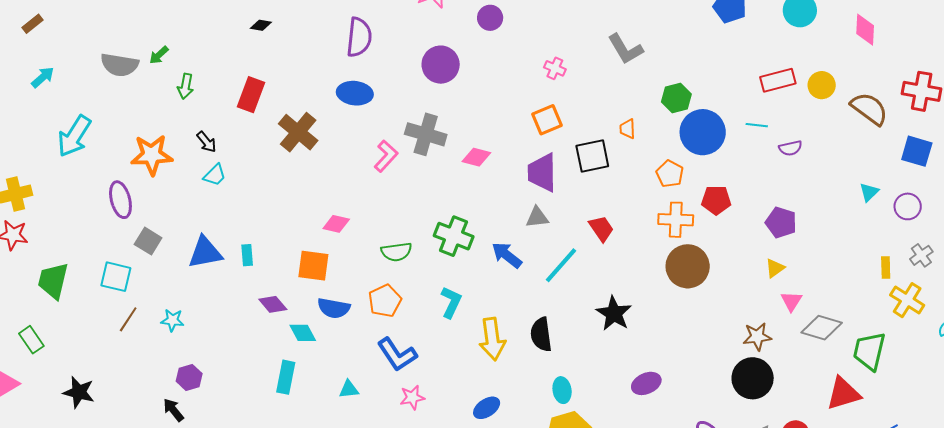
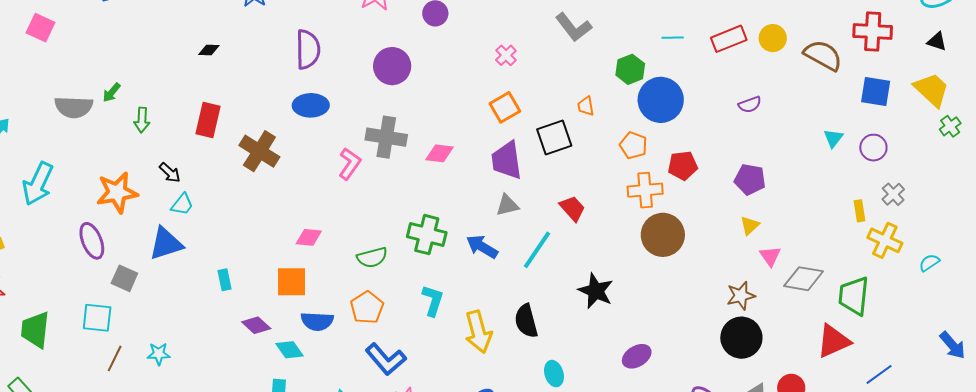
pink cross: (555, 68) -> (506, 55), turned 30
cyan line: (757, 125) -> (673, 38), moved
blue triangle: (205, 252) -> (166, 244), moved

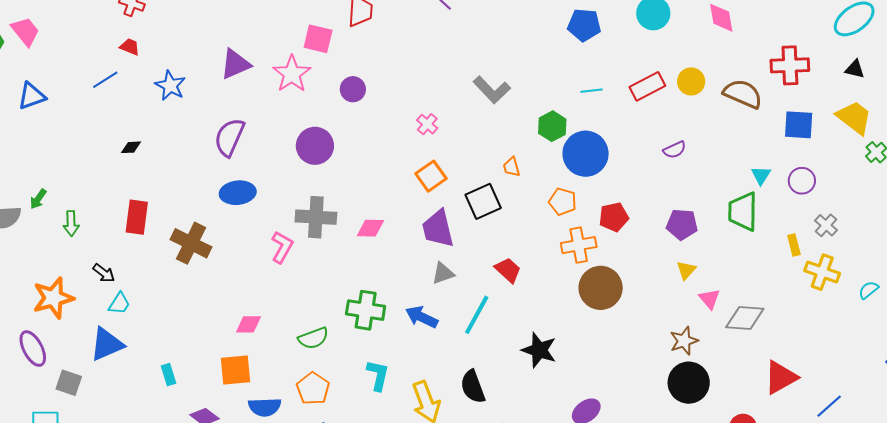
purple semicircle: (308, 49) -> (229, 137), turned -150
green trapezoid: (854, 296) -> (743, 212), moved

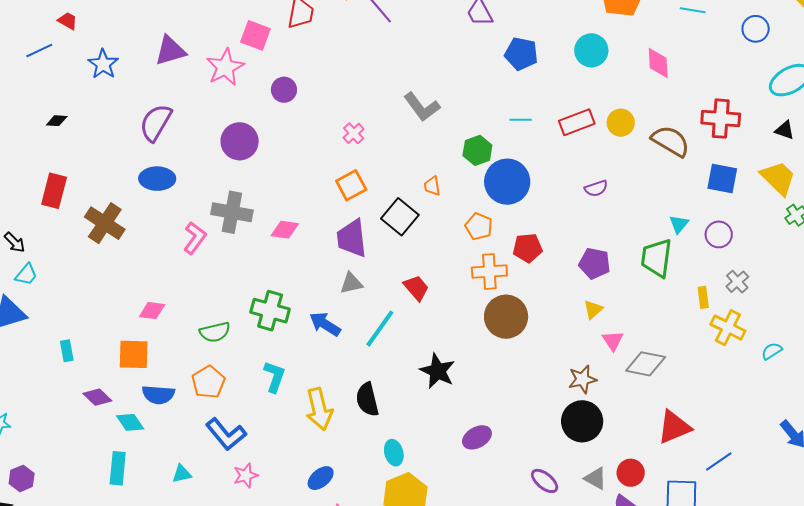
black square: (483, 201) -> (400, 217), turned -33

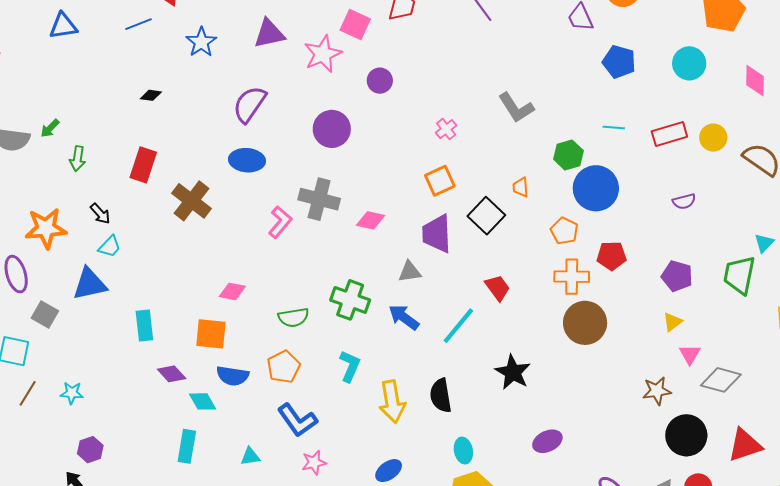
gray triangle: (351, 283) -> (410, 272), moved
cyan rectangle: (67, 351) -> (144, 326), size x1.4
black circle: (582, 421) -> (686, 435), moved

